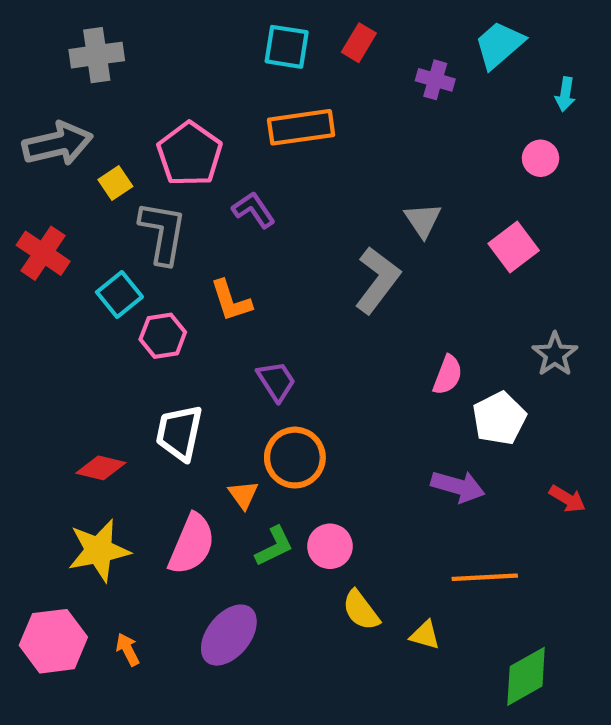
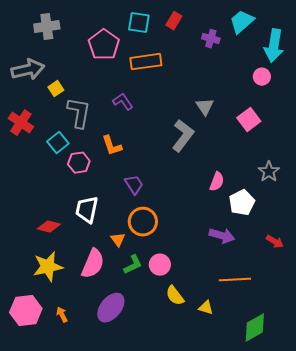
cyan arrow: (565, 94) -> (274, 46), size x2.0
pink pentagon: (190, 154) -> (104, 45), moved

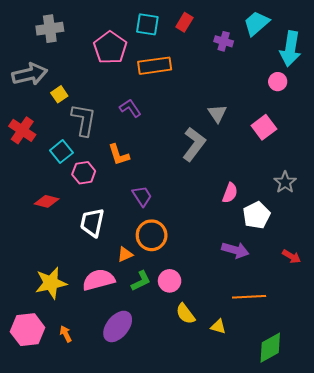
red diamond: (49, 227) -> (47, 201), moved
orange triangle: (118, 240) -> (125, 254), turned 42
pink semicircle: (93, 264) -> (99, 280), turned -128

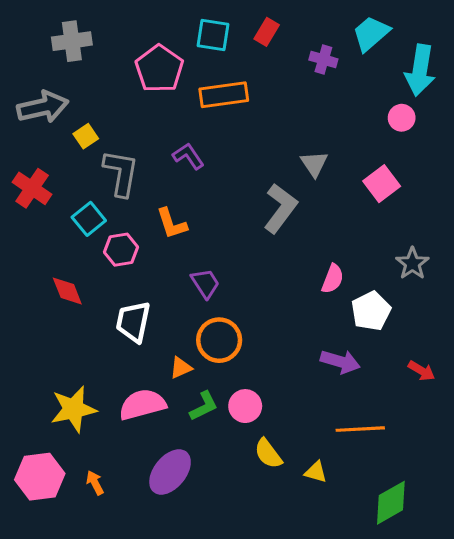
red diamond: (47, 201) -> (67, 291), turned 55

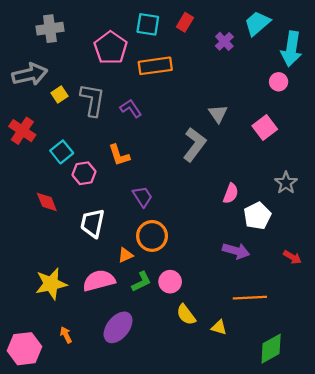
purple cross: (323, 59) -> (224, 41), turned 30
gray L-shape: (121, 173) -> (92, 100), moved
pink hexagon: (40, 477) -> (24, 349), moved

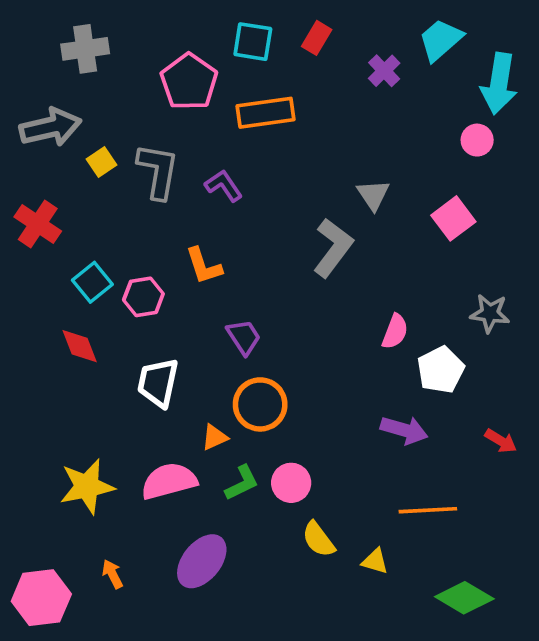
cyan square: (62, 152) -> (92, 282), moved
gray star: (286, 183) -> (490, 313), turned -30
green diamond: (271, 349) -> (464, 598), turned 60

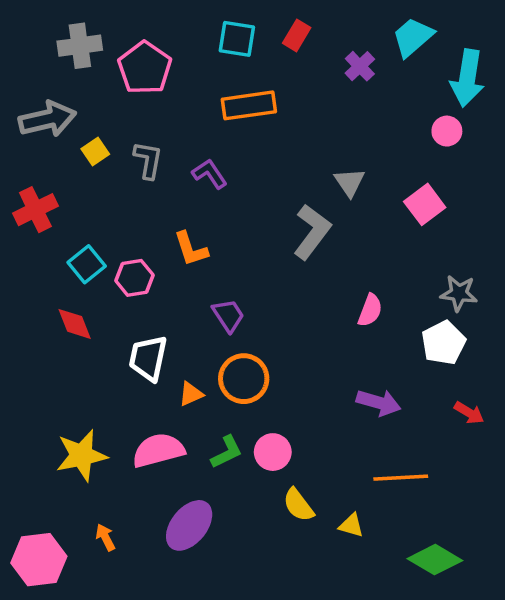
pink pentagon: (189, 82) -> (145, 68), moved
gray L-shape: (158, 171) -> (148, 160), size x0.7
red cross: (38, 224) -> (35, 210), turned 30
white pentagon: (441, 370) -> (443, 343), moved
orange triangle: (215, 437) -> (191, 394), moved

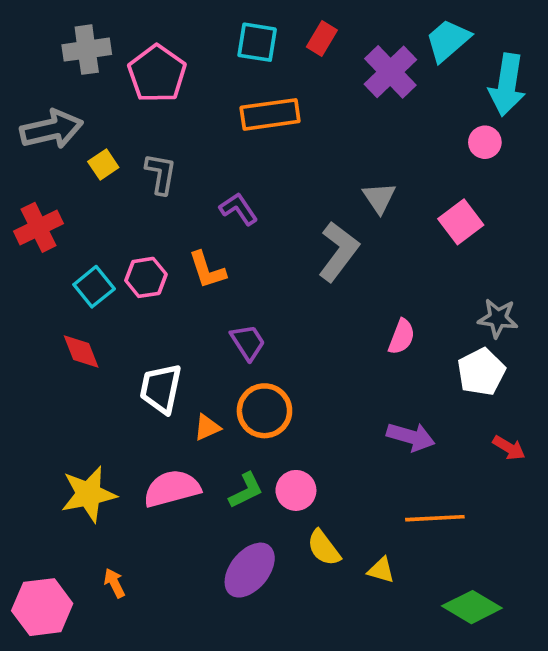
purple cross: (360, 66) -> (390, 72), size x1.6
purple L-shape: (210, 174) -> (239, 209), moved
pink hexagon: (134, 278) -> (146, 277), moved
purple ellipse: (189, 525) -> (250, 570), moved

